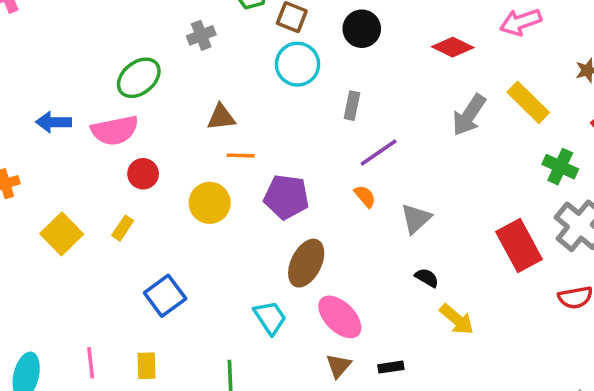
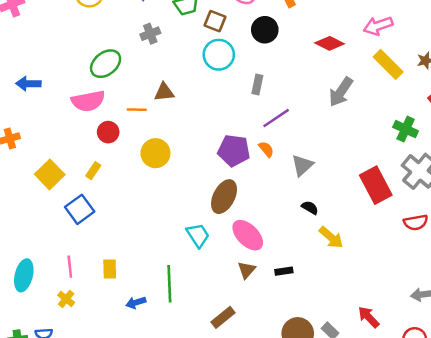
yellow rectangle: (528, 102) -> (388, 64), moved
blue arrow: (54, 122) -> (28, 84), moved
orange line: (241, 155) -> (137, 110), moved
purple pentagon: (286, 197) -> (234, 151), moved
blue square: (165, 296) -> (80, 209), moved

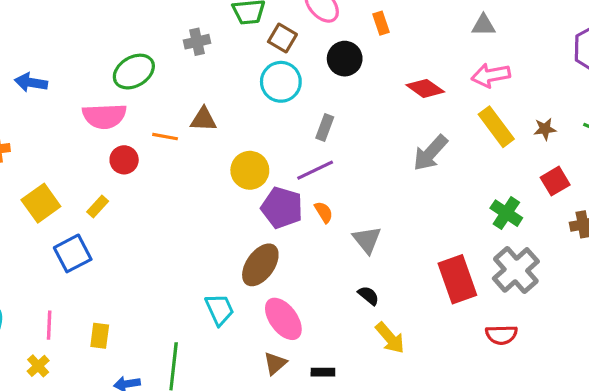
purple line: (276, 118) -> (315, 170), moved
yellow circle: (155, 153) -> (250, 170), moved
gray triangle: (302, 165) -> (367, 240), turned -35

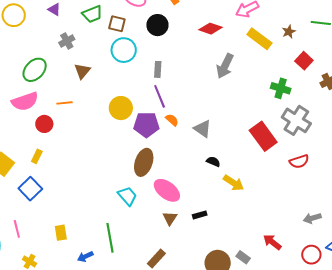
brown triangle: (203, 119) -> (82, 71), moved, turned -36
purple line: (315, 170) -> (160, 96), turned -70
pink line: (49, 325) -> (17, 229), moved

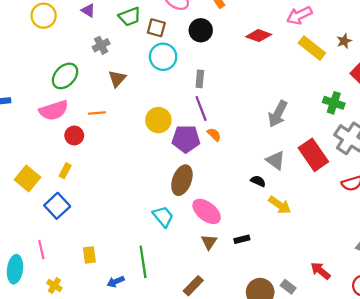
gray arrow: (225, 66) -> (278, 114), moved
gray triangle: (203, 129) -> (276, 160), moved

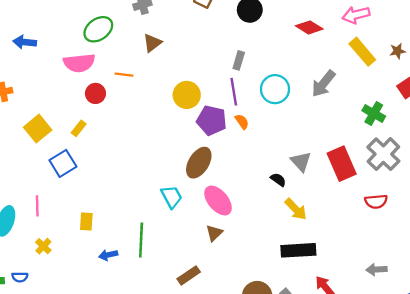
cyan circle: (163, 57) -> (275, 89), moved
gray arrow: (278, 114) -> (323, 84), moved
black rectangle: (242, 239) -> (298, 250), moved, size x2.0

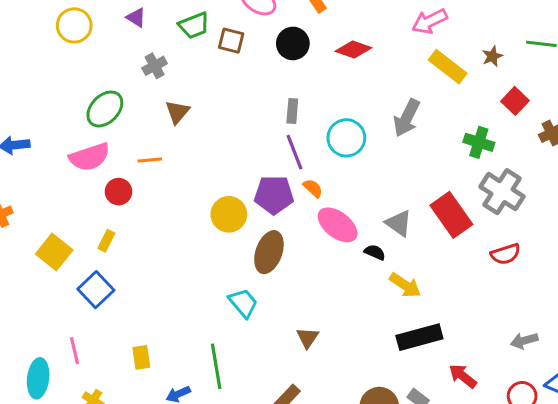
red diamond: (309, 27) -> (353, 50), moved
yellow circle: (187, 95) -> (229, 214), moved
pink ellipse: (218, 201) -> (338, 225), moved

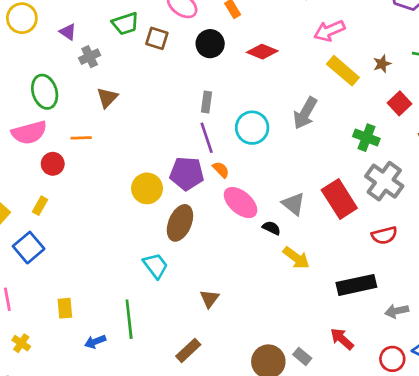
purple triangle: (136, 18) -> (68, 32), moved
green ellipse: (105, 109) -> (45, 92), turned -64
black rectangle: (419, 337) -> (356, 285), moved

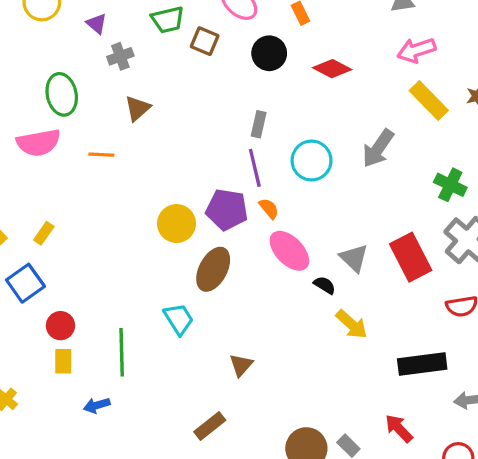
red circle: (53, 164) -> (60, 326), moved
green line: (129, 319) -> (122, 352), moved

